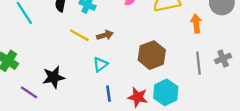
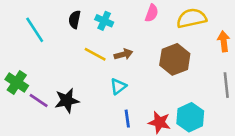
brown hexagon: (152, 55) -> (175, 59), moved
purple line: (29, 92) -> (39, 101), moved

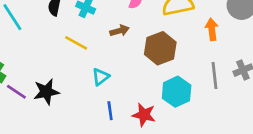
brown arrow: (123, 54) -> (120, 31), moved
cyan hexagon: (190, 117) -> (177, 92), moved

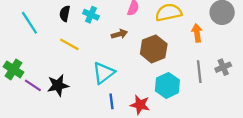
yellow line: (76, 43) -> (69, 44), moved
cyan triangle: (101, 77) -> (104, 73), size x1.5

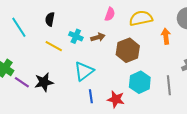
cyan cross: (91, 15) -> (76, 36), moved
gray line: (199, 72) -> (169, 85), moved

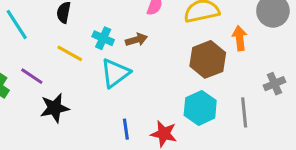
brown hexagon: (128, 50) -> (208, 59), moved
cyan triangle: (84, 71) -> (115, 73), moved
purple line: (22, 82) -> (32, 76), moved

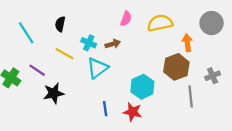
brown hexagon: (208, 59) -> (176, 67), moved
cyan hexagon: (200, 108) -> (142, 87), moved

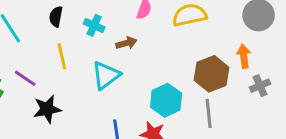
cyan cross: (89, 43) -> (94, 25), moved
orange arrow: (187, 43) -> (244, 56), moved
yellow line: (65, 54) -> (62, 56), turned 48
gray line: (191, 97) -> (209, 113), moved

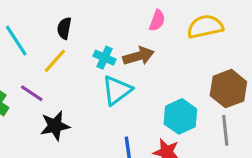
cyan cross: (94, 25) -> (105, 58), moved
brown arrow: (126, 43) -> (139, 56), size x1.4
yellow line: (62, 56) -> (55, 61), moved, turned 55

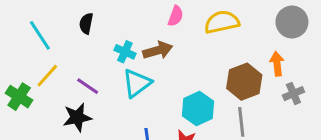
yellow line: (55, 61) -> (47, 76), moved
purple line: (32, 93) -> (88, 86), moved

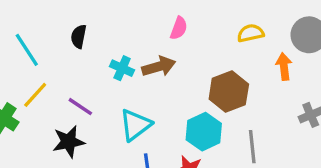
yellow semicircle: (222, 22) -> (251, 33), moved, size x0.7
orange arrow: (277, 64) -> (284, 67), moved
brown hexagon: (244, 82) -> (229, 92), moved
cyan triangle: (137, 83) -> (135, 125), moved

